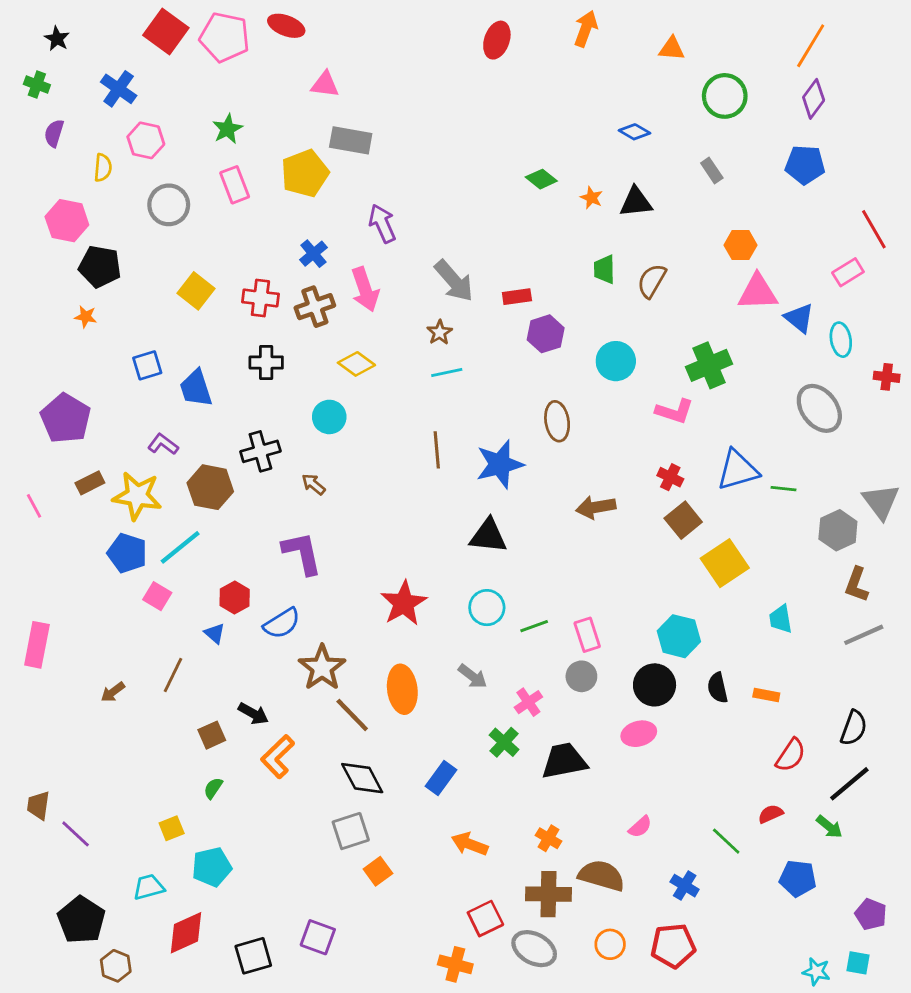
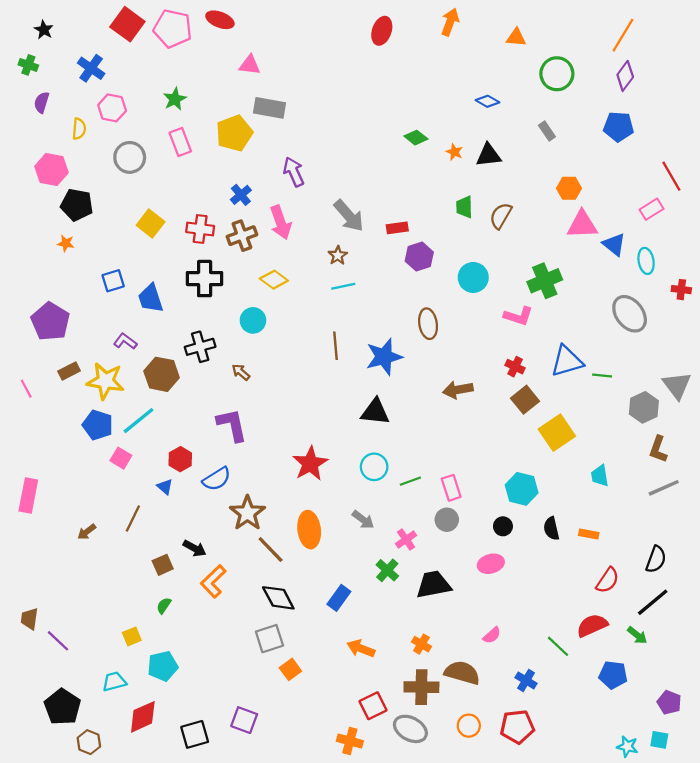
black cross: (266, 363) -> (205, 279), size x1.4
black circle: (655, 685) -> (503, 526), size x0.6
red semicircle: (771, 814) -> (592, 625), size x1.6

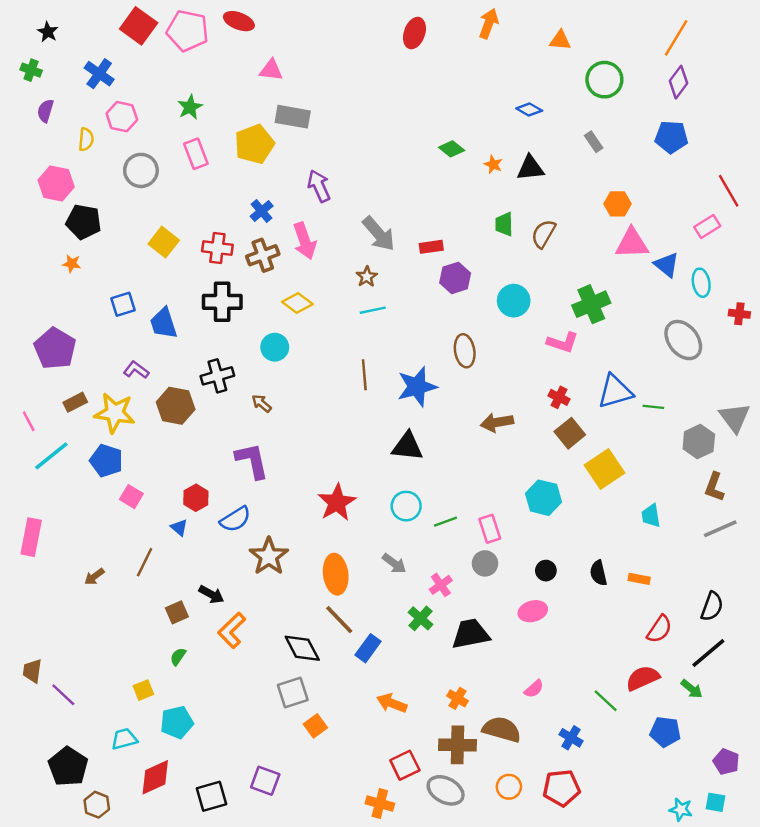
cyan line: (138, 421) -> (51, 456), moved
cyan hexagon: (522, 489) -> (544, 498), moved
brown line: (271, 549) -> (339, 620), moved

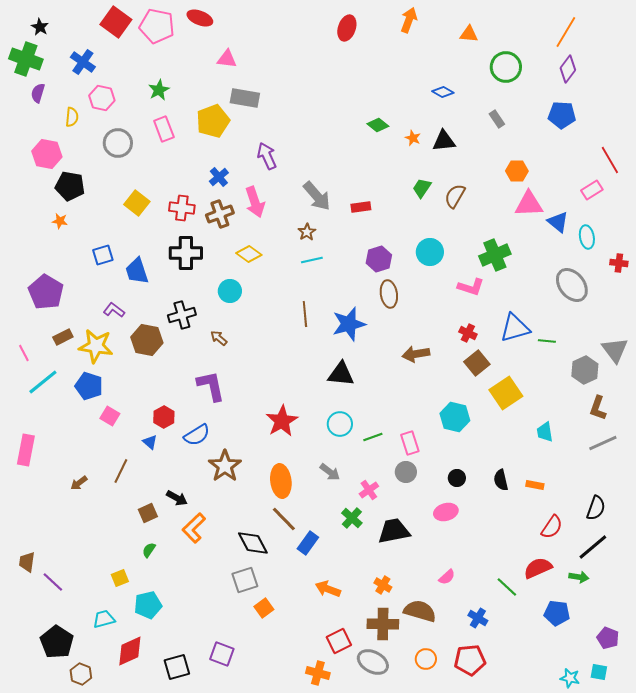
green cross: (31, 70) -> (26, 59), size x1.8
green trapezoid: (504, 224) -> (422, 188), turned 35
purple hexagon: (455, 278) -> (379, 259), moved
green arrow: (692, 689) -> (579, 577), turned -30

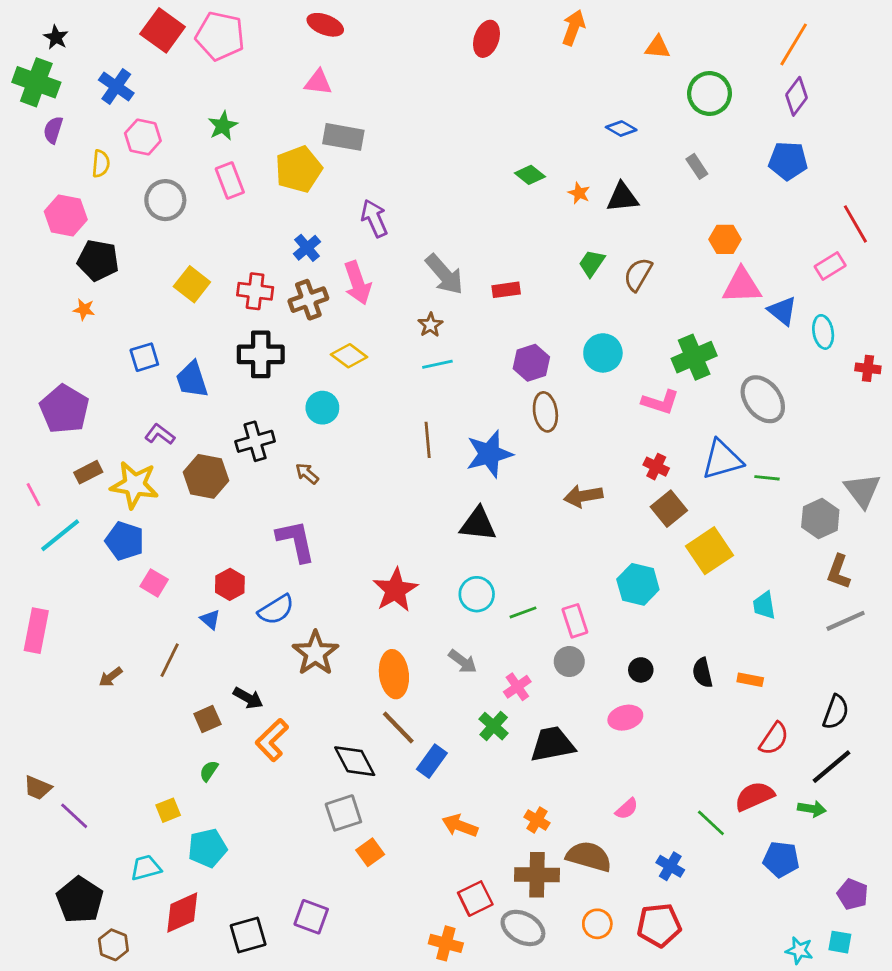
red ellipse: (200, 18) -> (325, 25), moved
gray ellipse: (572, 285) -> (763, 399), moved
brown trapezoid: (27, 562) -> (38, 788), turned -75

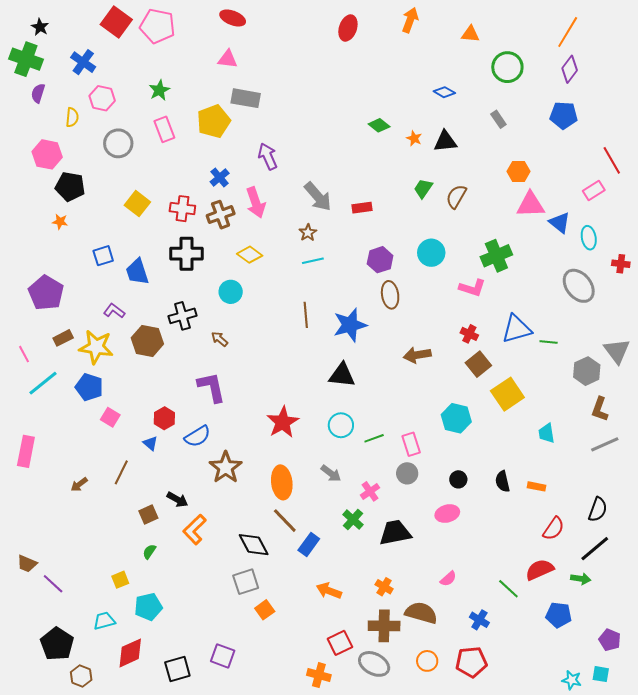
gray ellipse: (763, 399) -> (579, 286), moved

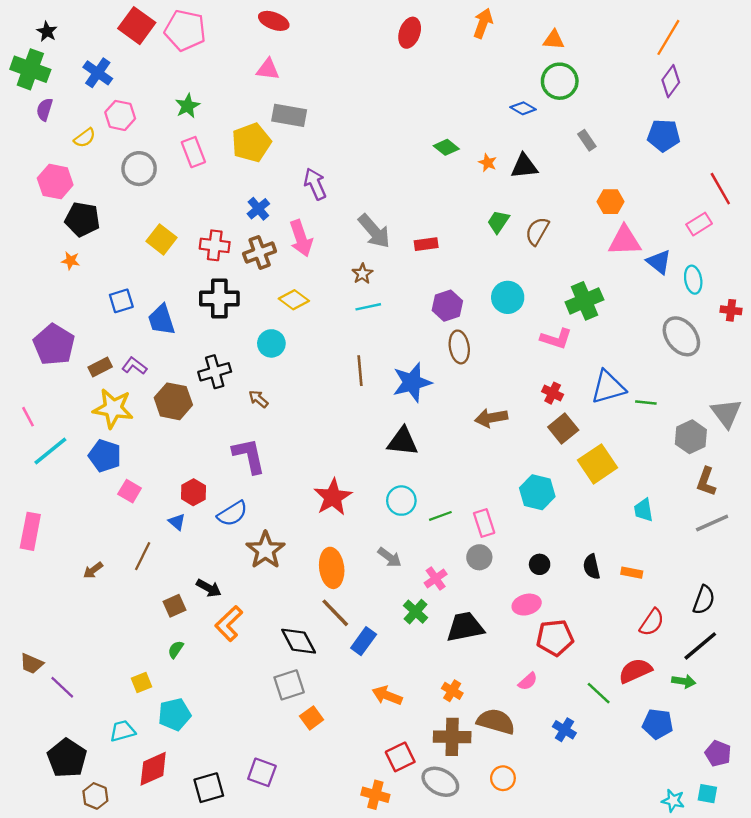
green circle: (507, 67) -> (560, 81), moved
yellow semicircle: (72, 117) -> (85, 138), turned 48
brown rectangle: (63, 338) -> (100, 367), moved
red pentagon: (471, 662) -> (555, 638), moved

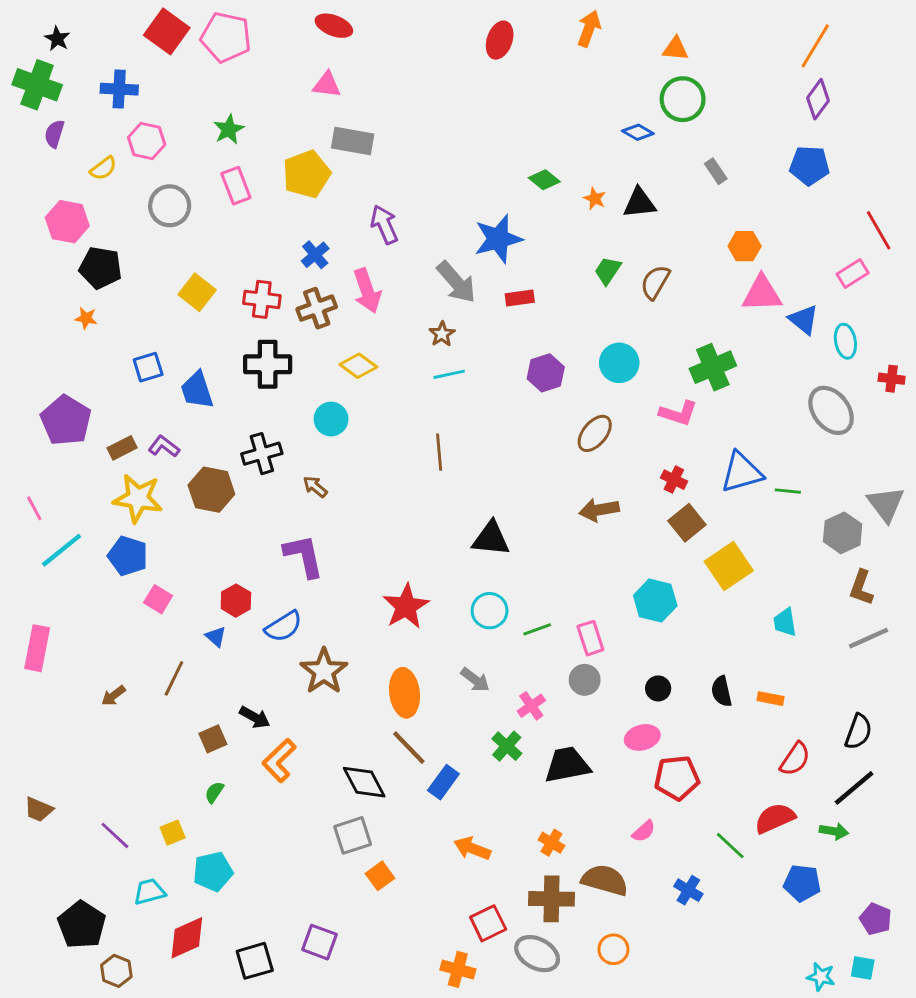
blue cross: (98, 73) -> (119, 89), turned -32
brown ellipse: (459, 347) -> (595, 433), moved, turned 48
blue star: (412, 382) -> (498, 239), moved
purple line: (62, 687) -> (115, 835), moved

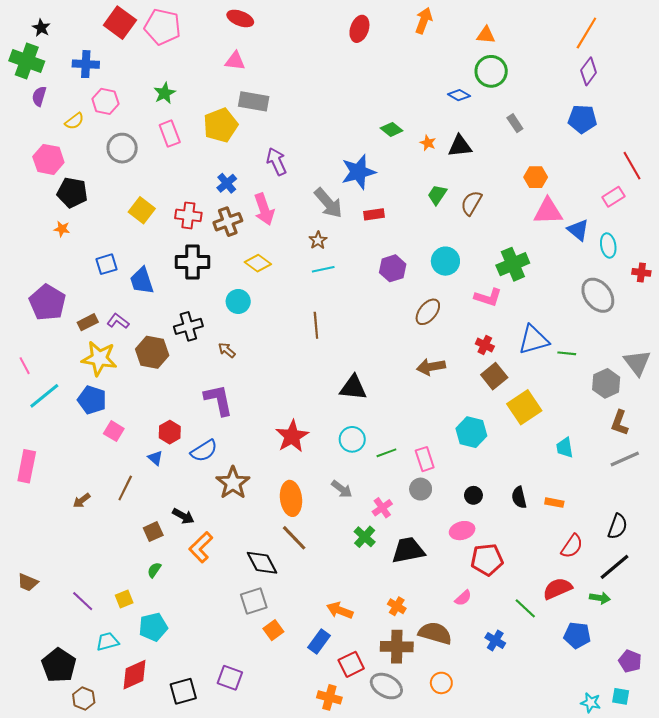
blue rectangle: (443, 782) -> (319, 641), moved

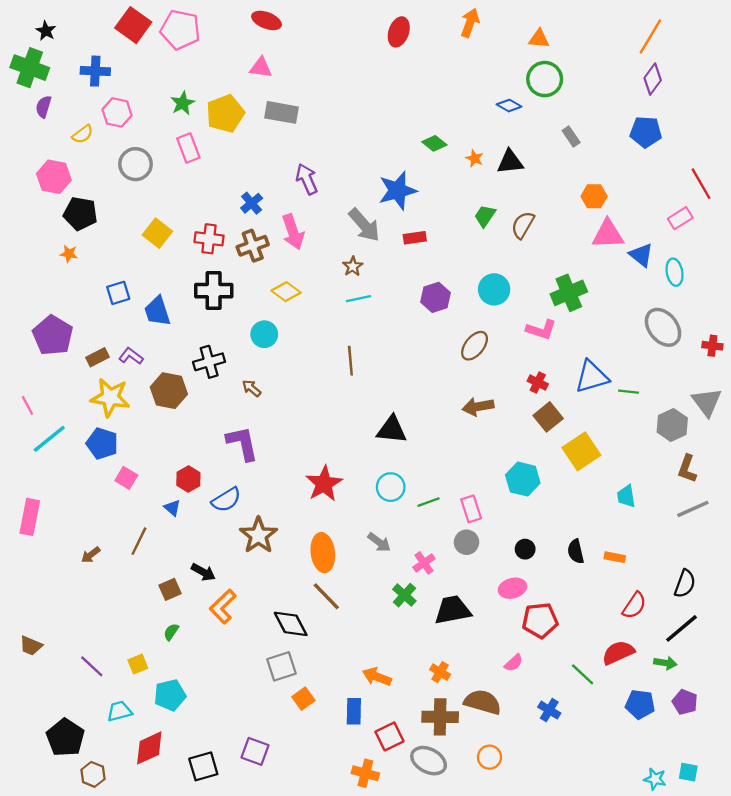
yellow pentagon: (221, 125) -> (225, 114), moved
red cross: (641, 272) -> (712, 346), moved
blue rectangle: (319, 641) -> (354, 711), turned -35
purple pentagon: (630, 661) -> (685, 702), moved

